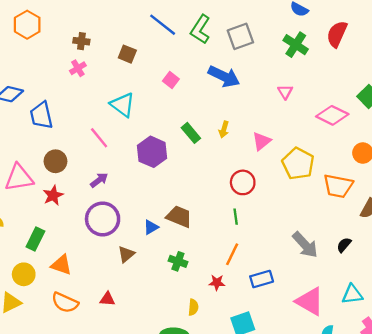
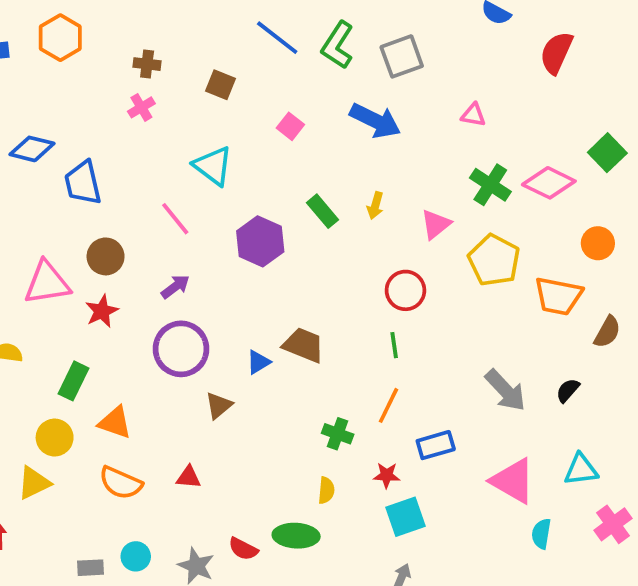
green cross: (296, 45) -> (490, 185), moved
pink triangle: (285, 92) -> (473, 115), moved, turned -49
green cross: (178, 261) -> (338, 434), moved
red star: (217, 283) -> (387, 475), moved

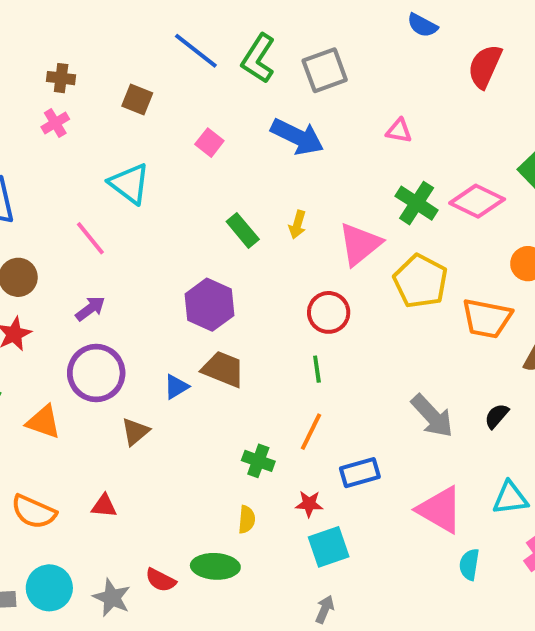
pink triangle: (436, 224) -> (360, 244), size x1.4
purple hexagon: (260, 241) -> (209, 305), moved
orange triangle: (115, 422) -> (43, 422), moved
cyan circle: (136, 556) -> (49, 588), size x1.5

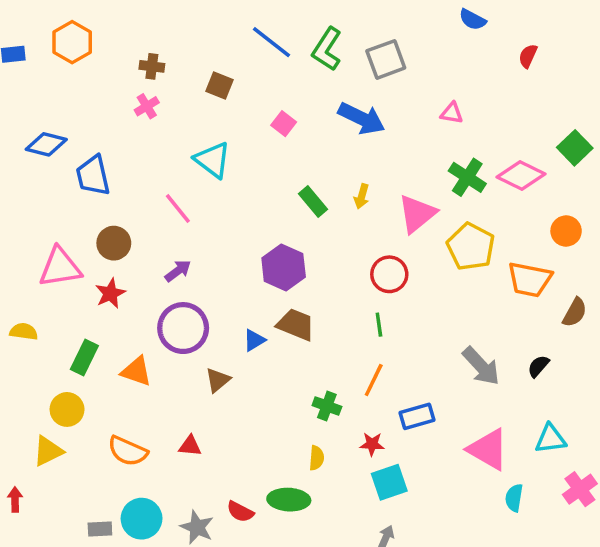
red semicircle: (485, 66) -> (528, 56), size x0.6

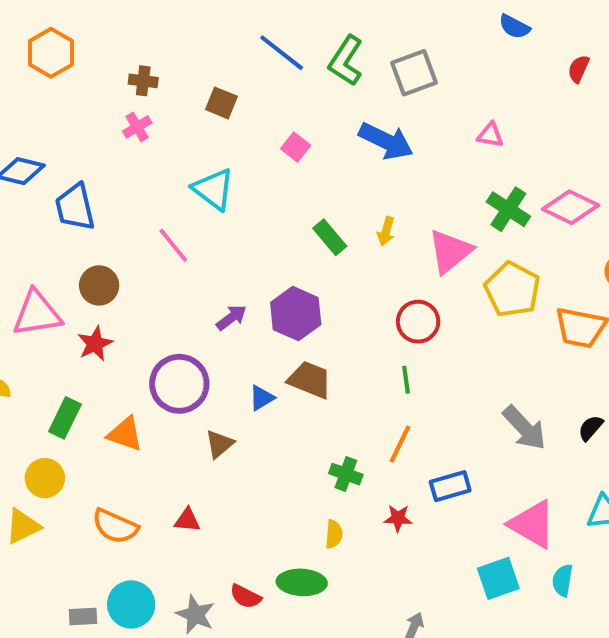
purple arrow: (178, 271) -> (231, 318), moved
cyan square: (389, 482) -> (498, 578), moved

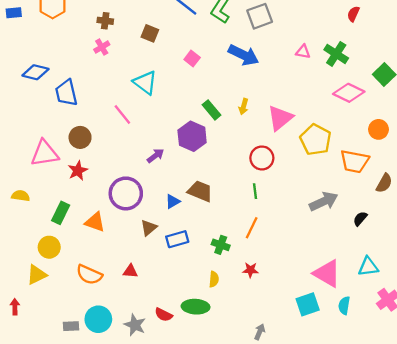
green cross: (508, 209) -> (336, 54), moved
purple hexagon: (296, 314) -> (192, 136), moved
gray arrow: (524, 428) -> (324, 201), moved, turned -72
blue rectangle: (450, 486) -> (177, 239), moved

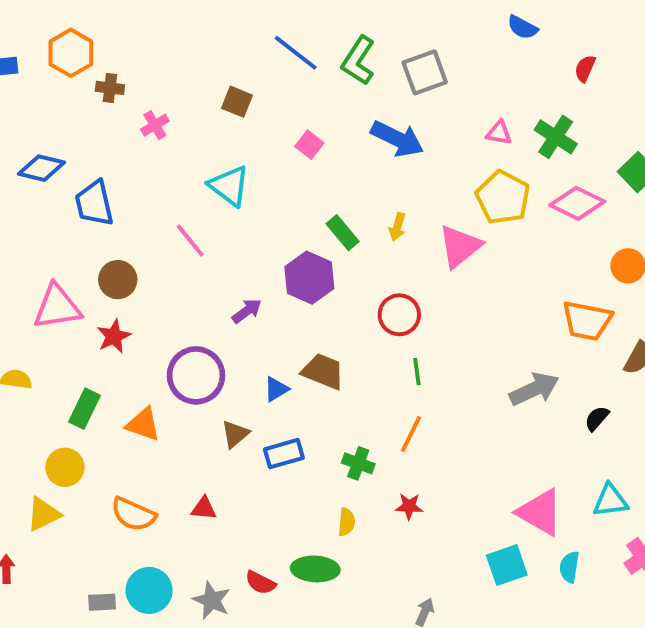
brown cross: (105, 21) -> (110, 88), moved
yellow pentagon: (316, 140) -> (503, 197), moved
red circle: (262, 158) -> (399, 315), moved

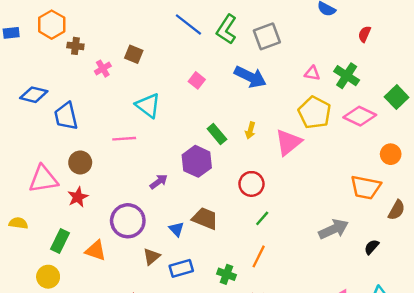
brown square: (237, 102) -> (134, 54), moved
pink line: (190, 240) -> (124, 139), turned -55
green line: (417, 371) -> (262, 218), turned 49
blue triangle: (276, 389) -> (177, 229), turned -42

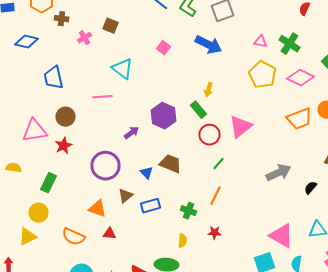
blue diamond: (34, 95) -> (26, 42), moved
green rectangle: (217, 134) -> (198, 110), moved
pink triangle: (288, 142) -> (240, 127), moved
orange trapezoid: (366, 187) -> (300, 119), moved, turned -32
orange triangle: (96, 251) -> (98, 209), moved

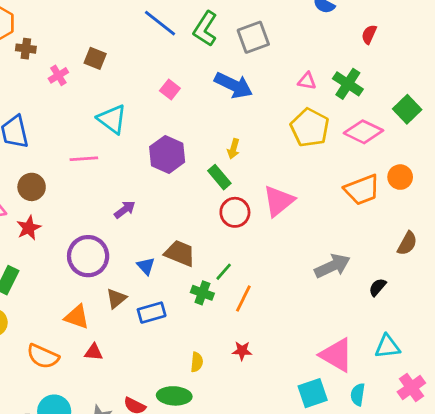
purple hexagon: (164, 116) -> (167, 154), moved
green line: (218, 164) -> (224, 272), moved
green cross: (188, 211) -> (202, 293), moved

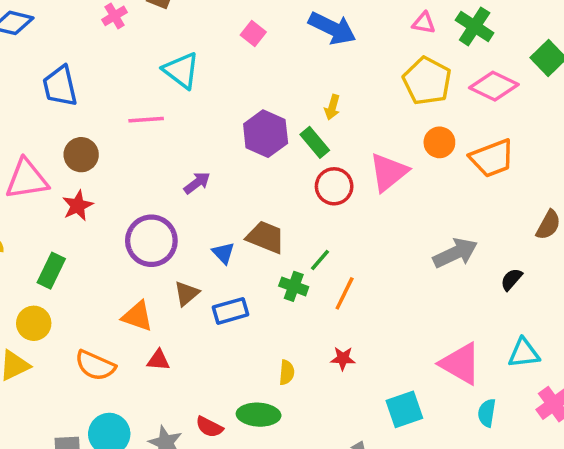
purple hexagon: (167, 154) -> (266, 134), moved
orange circle: (400, 177) -> (439, 142), moved
cyan square: (313, 393) -> (404, 409), moved

